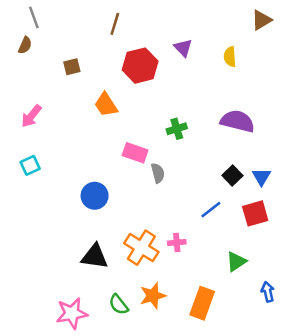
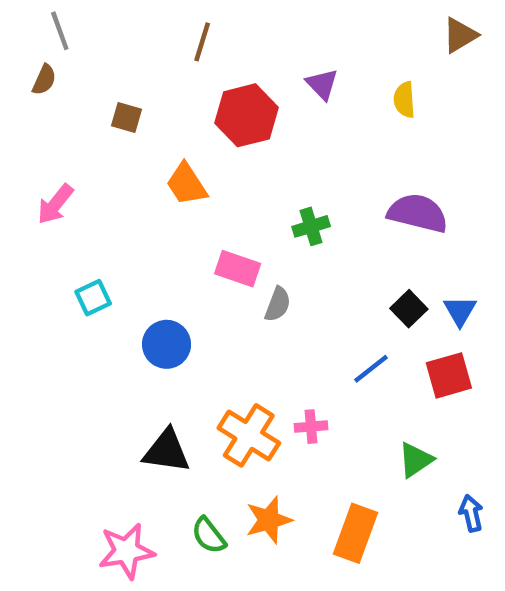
brown square: (72, 67) -> (126, 118), turned 30
cyan square: (30, 165) -> (93, 298), moved
gray semicircle: (158, 173) -> (278, 304), turned 36

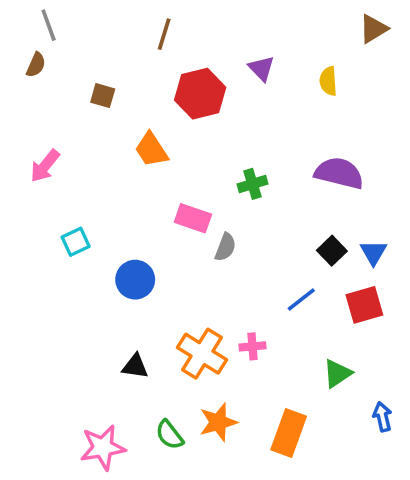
black triangle: (166, 451) -> (135, 366), size x0.7

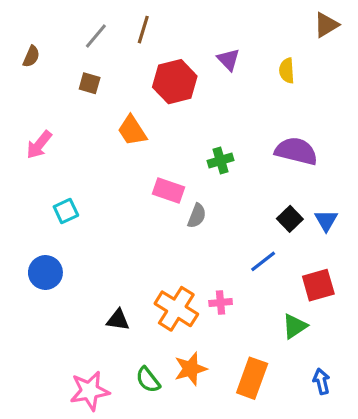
gray line: (49, 25) -> (96, 36), moved, turned 60
blue circle: (135, 280) -> (45, 273), moved
red square: (364, 305) -> (318, 285), moved
blue arrow: (382, 417) -> (321, 381), moved

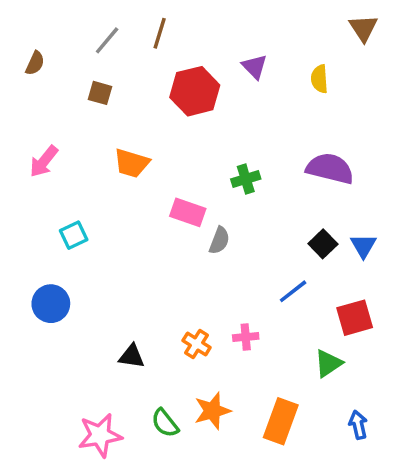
brown triangle: (326, 25) -> (363, 28), turned -32
orange trapezoid: (132, 131) -> (132, 163), moved, turned -40
orange cross: (176, 309) -> (197, 344), size x0.6

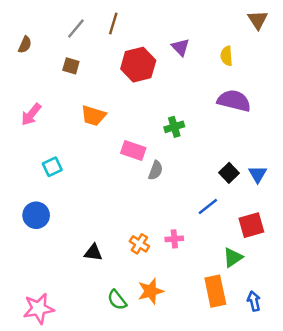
purple semicircle: (330, 168) -> (234, 101), moved
orange rectangle: (281, 421) -> (215, 291), moved, turned -32
pink star: (100, 435) -> (39, 309), moved

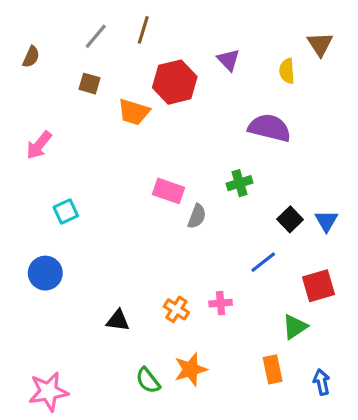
brown triangle: (258, 20) -> (320, 44), moved
purple semicircle: (234, 101) -> (270, 128), moved
orange trapezoid: (93, 116) -> (134, 112), moved
green cross: (174, 127) -> (240, 183), moved
orange rectangle: (215, 291) -> (273, 369), size x0.7

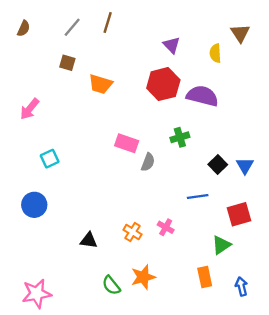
brown semicircle: (31, 57) -> (24, 28), moved
red hexagon: (175, 82) -> (163, 84), moved
blue line: (263, 262) -> (198, 197), turned 30
pink cross: (221, 303) -> (166, 227), turned 35

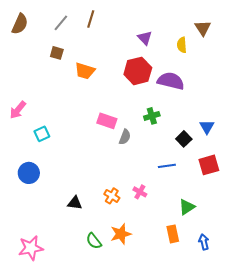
brown semicircle: (24, 28) -> (20, 24), size x1.5
pink arrow: (30, 109) -> (18, 110), moved
blue triangle: (245, 166) -> (207, 127), moved
red square: (239, 214) -> (209, 165), moved

